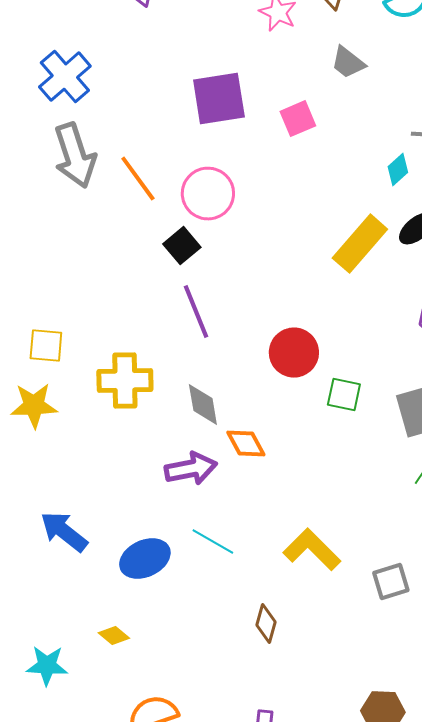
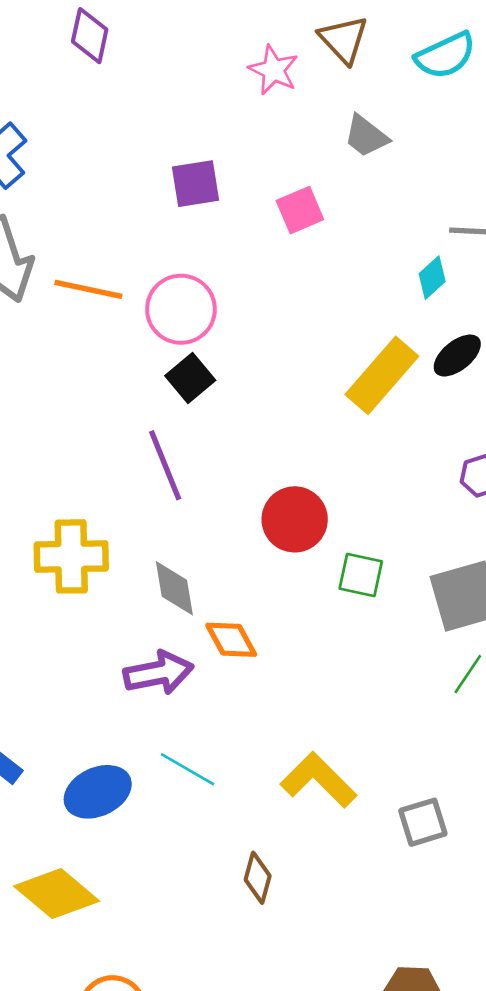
purple square: (219, 99) -> (196, 184), size x0.7
orange line: (138, 179) -> (88, 289), turned -42
black square: (182, 246) -> (190, 378), moved
yellow diamond: (114, 636) -> (57, 894), size x2.0

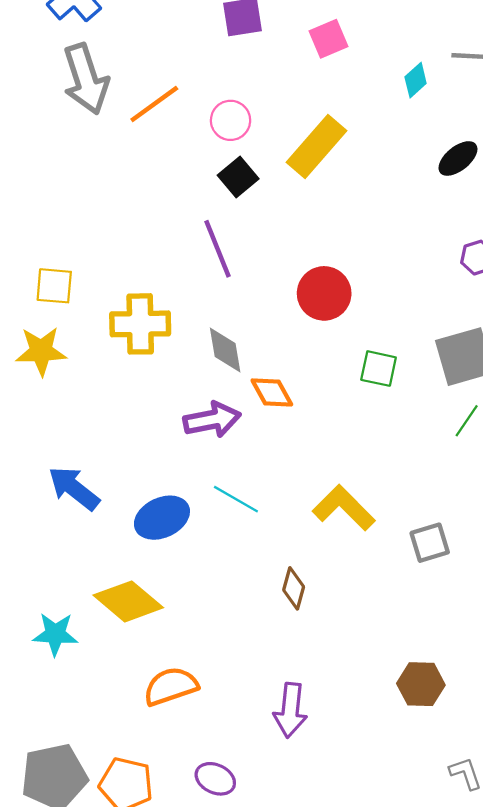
cyan diamond: (432, 278) -> (416, 80), moved
orange line: (88, 289) -> (154, 104), turned -48
pink circle: (181, 309) -> (231, 120), size x0.7
yellow rectangle: (382, 375) -> (316, 147), moved
green square: (361, 575) -> (379, 369), moved

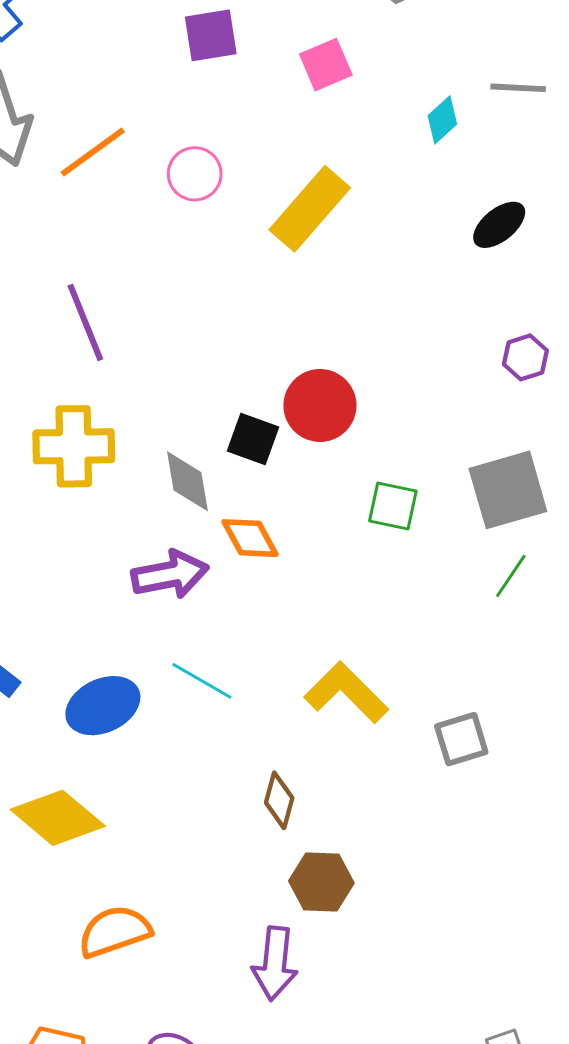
black square: (238, 177) -> (253, 439), moved, turned -30
purple line: (217, 249) -> (85, 322), moved
brown hexagon: (421, 684) -> (321, 882), moved

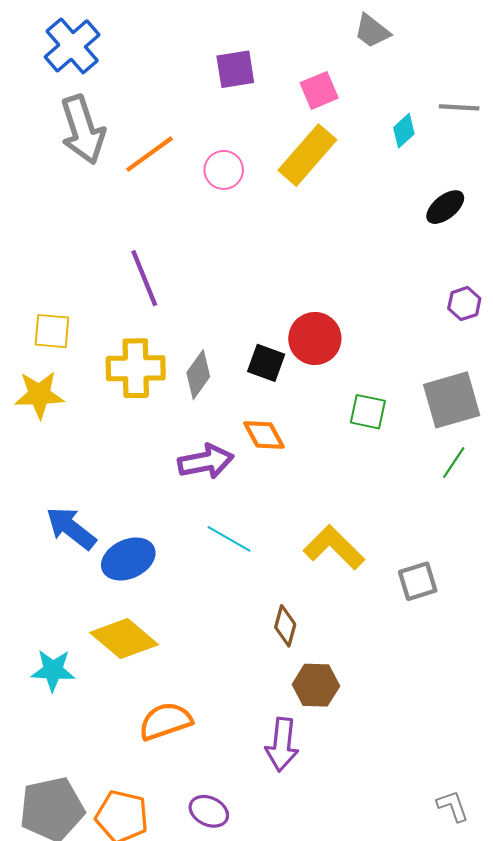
yellow rectangle: (310, 209) -> (307, 155), moved
gray diamond: (187, 481) -> (198, 375), moved, turned 45
blue ellipse: (103, 706) -> (128, 559), moved

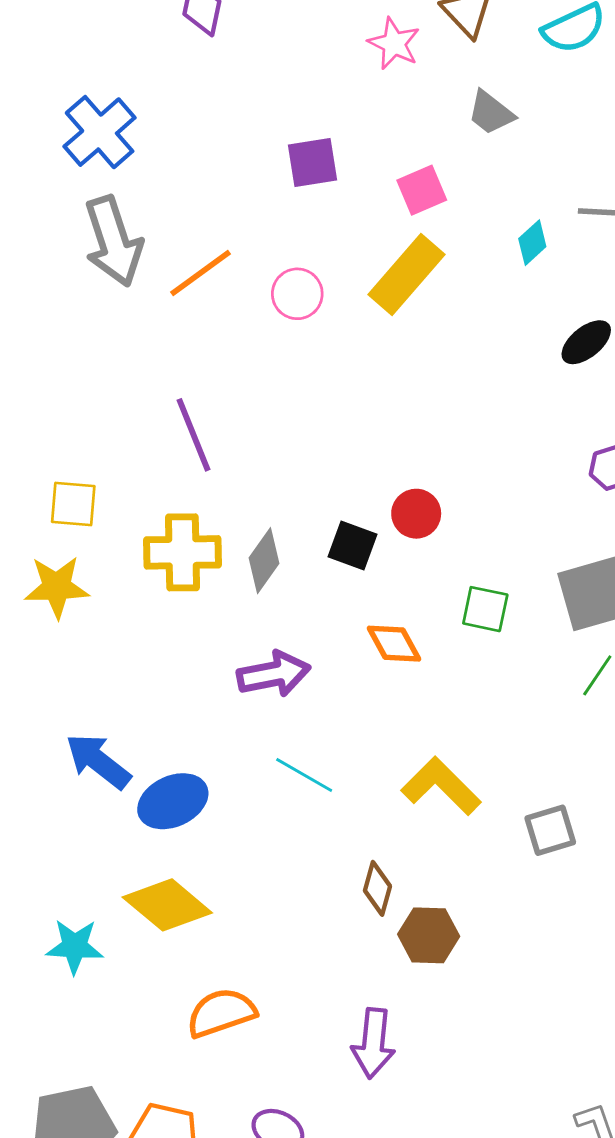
red circle: (315, 339) -> (416, 514), size x0.7
orange diamond: (264, 435) -> (394, 644), moved
brown hexagon: (316, 685) -> (429, 935), moved

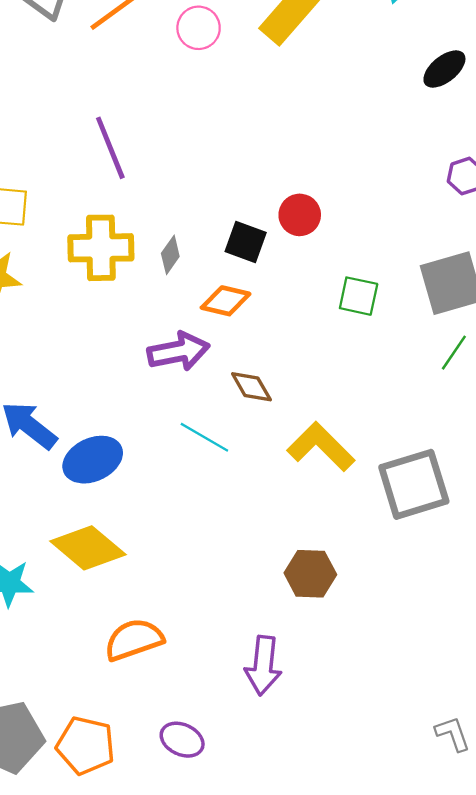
gray diamond: (264, 561) -> (170, 255), size x0.7
orange diamond: (394, 644) -> (226, 301), moved, turned -48
gray square: (550, 830) -> (414, 484), size x1.6
brown diamond: (377, 888) -> (251, 387), moved, turned -45

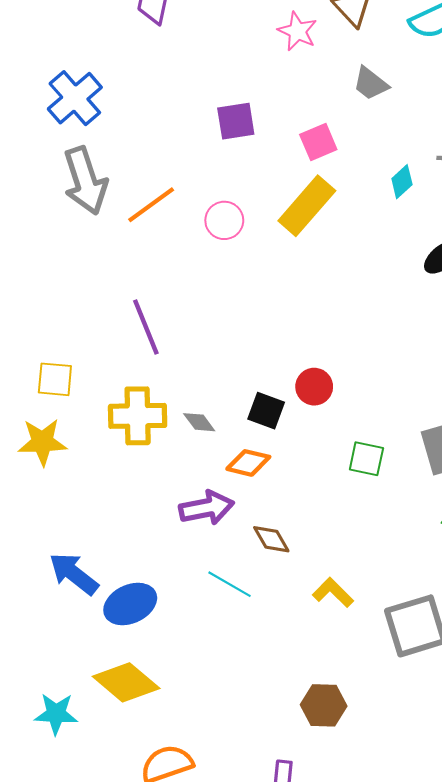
gray diamond: (170, 255) -> (199, 422), turned -72
yellow L-shape: (321, 447) -> (333, 593), size x0.7

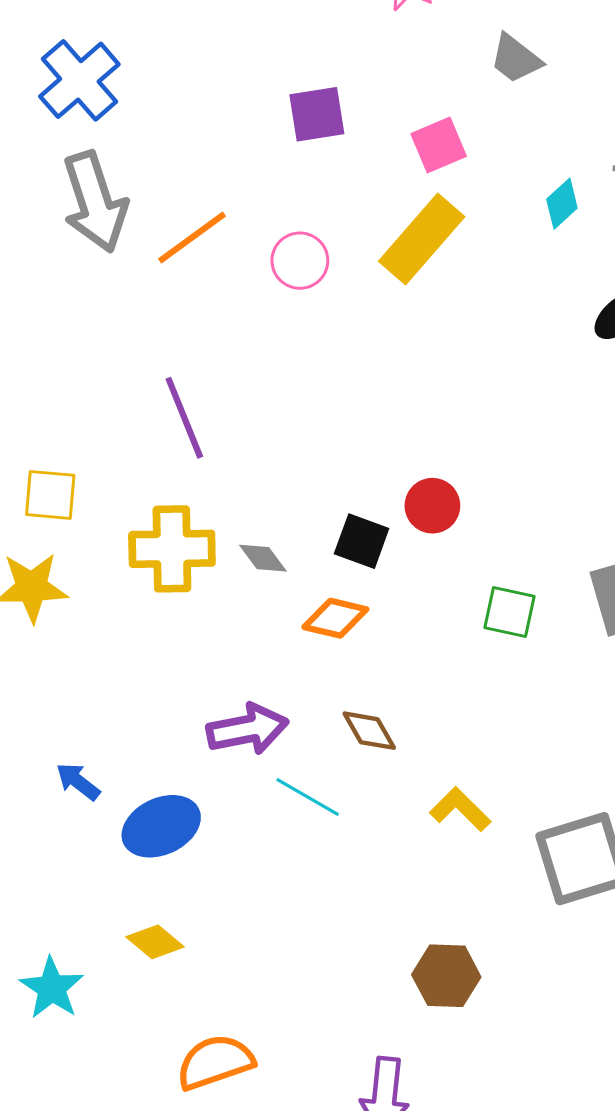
purple arrow: (207, 508) -> (247, 729), moved
blue arrow: (74, 574) -> (78, 782), size x0.6
yellow diamond: (126, 682) -> (155, 942), size x0.6
cyan star: (56, 714) -> (52, 988), turned 30

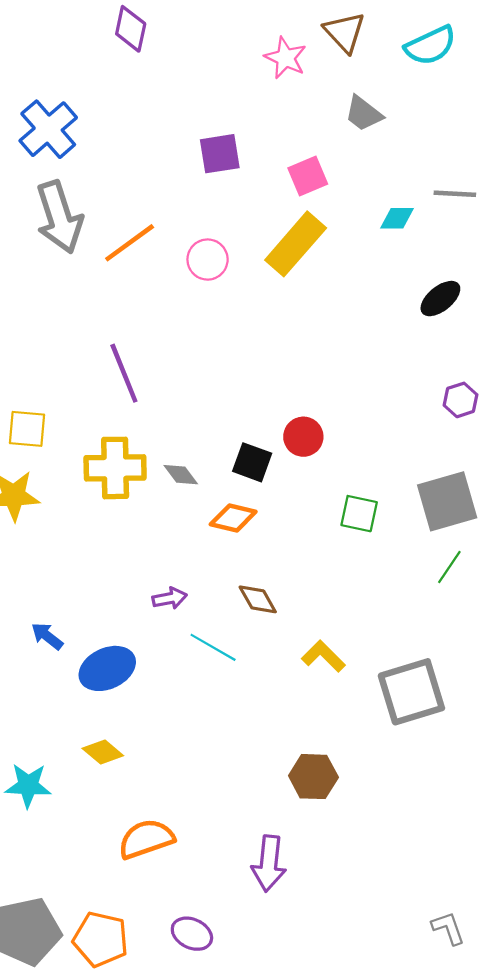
cyan diamond: (562, 204) -> (397, 218), turned 42
purple arrow: (247, 729) -> (170, 598), size x0.6
cyan star: (52, 988) -> (28, 785), turned -30

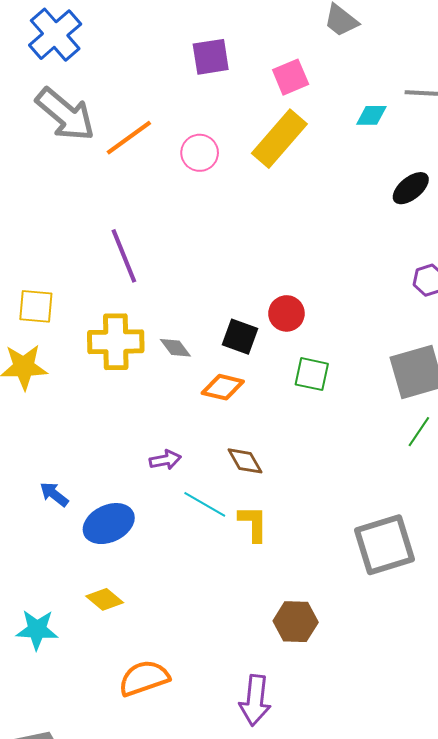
gray arrow: (59, 217) -> (65, 114), turned -32
green square: (359, 514) -> (312, 374), moved
yellow L-shape: (323, 656) -> (253, 524), moved, turned 45

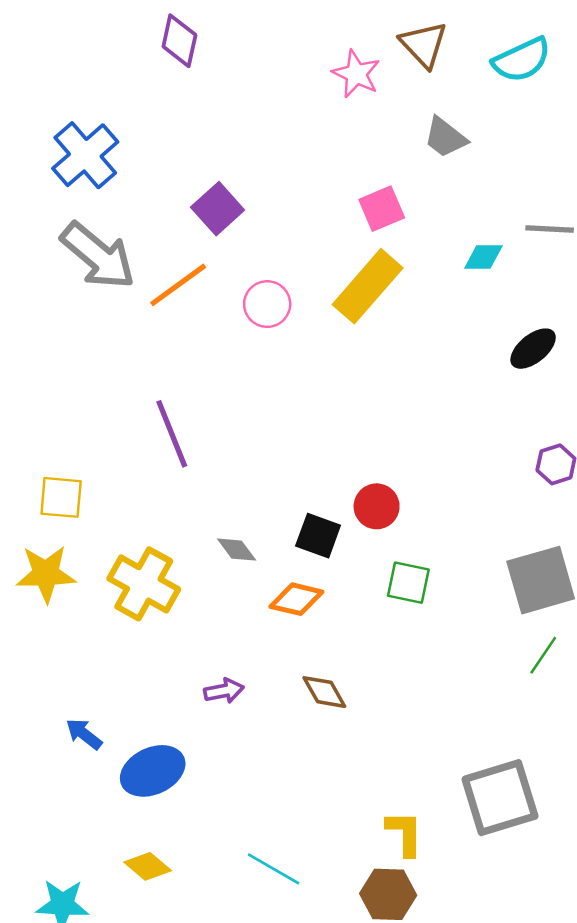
purple square: (211, 57) -> (218, 209), moved, turned -33
yellow cross: (116, 342) -> (144, 584), moved, turned 30
cyan line: (205, 504) -> (274, 869), moved
yellow L-shape: (253, 524) -> (405, 833), moved

